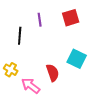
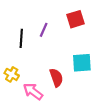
purple line: (40, 20) -> (44, 30), moved, turned 32
cyan square: (77, 59) -> (82, 63), turned -30

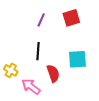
purple line: (44, 30) -> (41, 20), moved
black line: (21, 38) -> (38, 51), moved

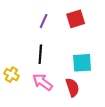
red semicircle: (53, 73) -> (72, 87), moved
pink arrow: (31, 87) -> (42, 82), moved

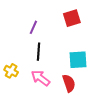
purple line: (44, 21) -> (33, 27), moved

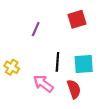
black line: (38, 52) -> (57, 62), moved
yellow cross: (11, 71) -> (12, 67), moved

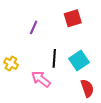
cyan square: (84, 64) -> (79, 60), turned -30
red semicircle: (74, 89) -> (87, 88), moved

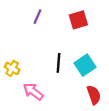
purple line: (34, 27) -> (38, 17), moved
pink arrow: (41, 79) -> (33, 92), moved

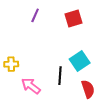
black line: (59, 63) -> (60, 76), moved
yellow cross: (12, 68) -> (11, 64), turned -32

